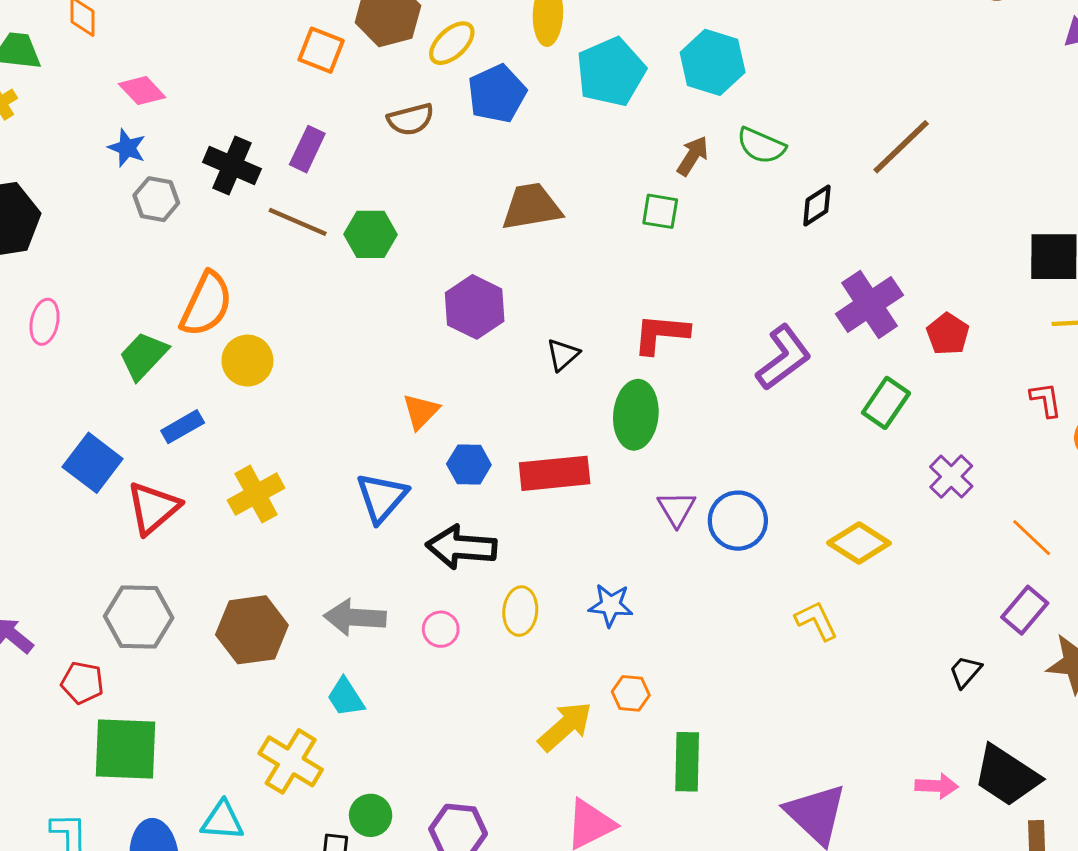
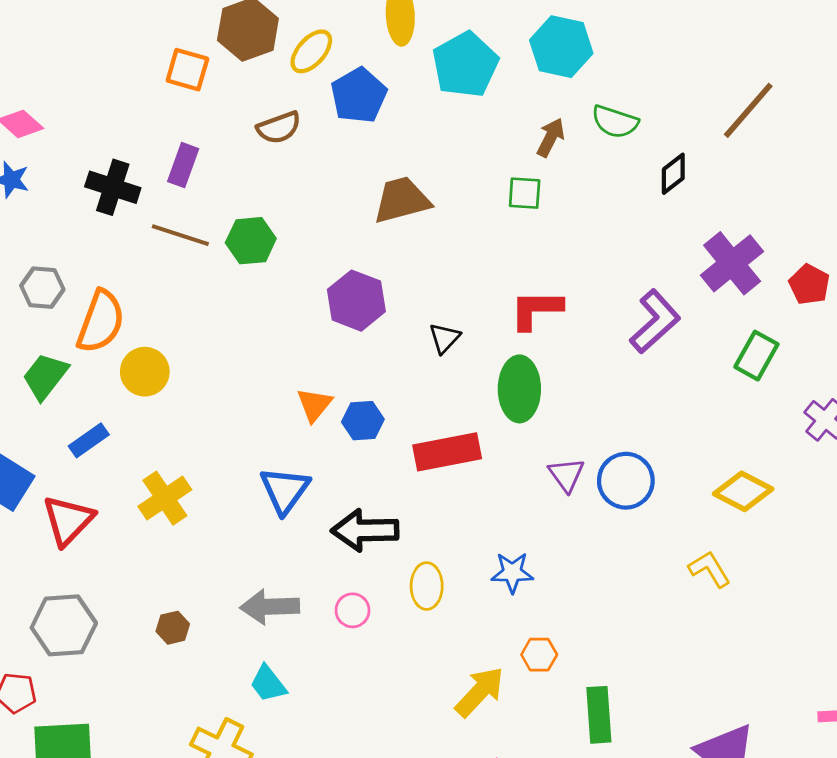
gray hexagon: (156, 199) -> (42, 288), moved
blue hexagon: (469, 464) -> (363, 421), moved
brown hexagon: (252, 630) -> (173, 628), size x0.5

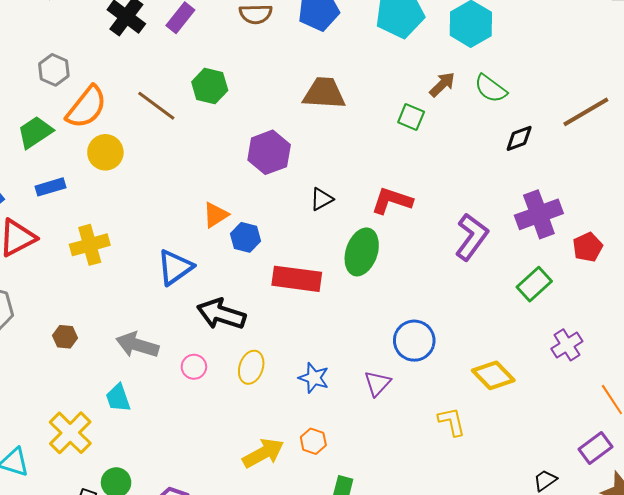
brown line: (180, 235) -> (156, 106), moved
purple L-shape: (655, 321) -> (472, 237), turned -30
purple triangle: (566, 475) -> (377, 383), moved

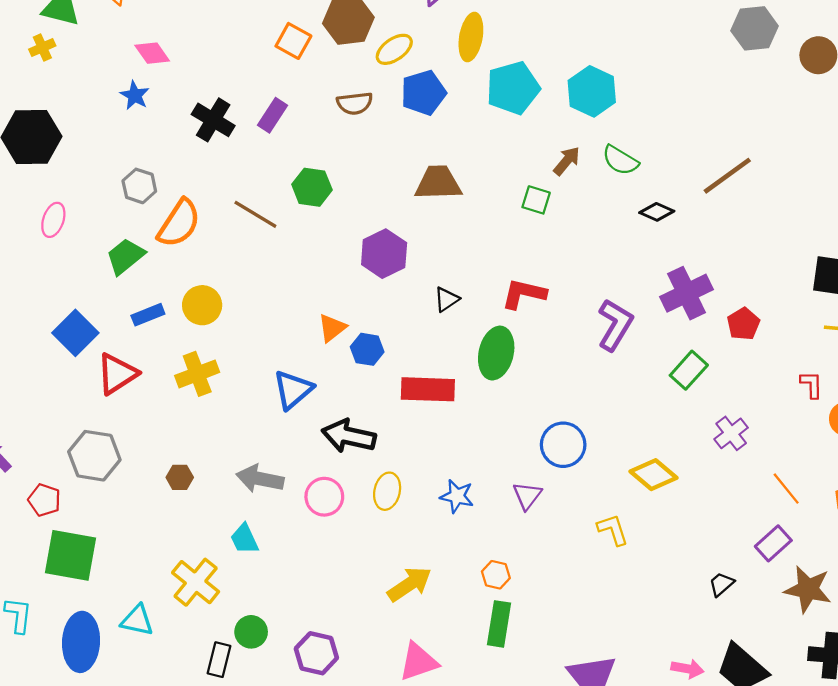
black diamond: (519, 138) -> (657, 212), turned 48
yellow circle: (105, 152) -> (202, 305), moved
pink circle: (194, 367) -> (324, 497), size x1.4
orange hexagon: (313, 441) -> (496, 575), moved

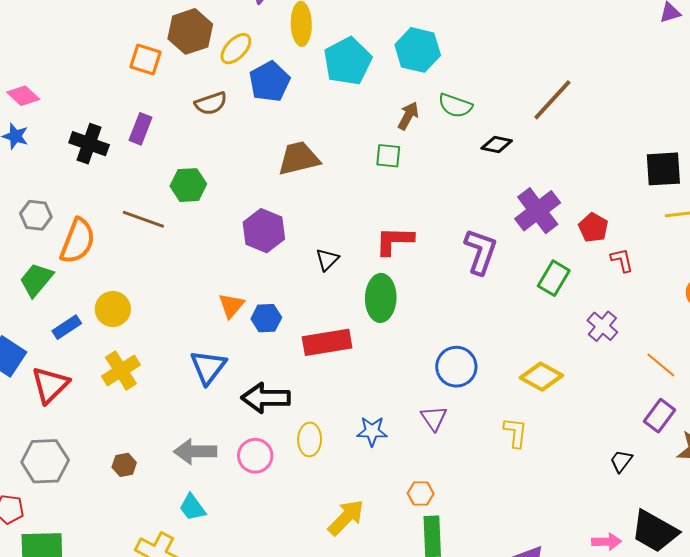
red L-shape: (811, 385) -> (622, 260), moved
yellow L-shape: (613, 530) -> (515, 433), turned 36

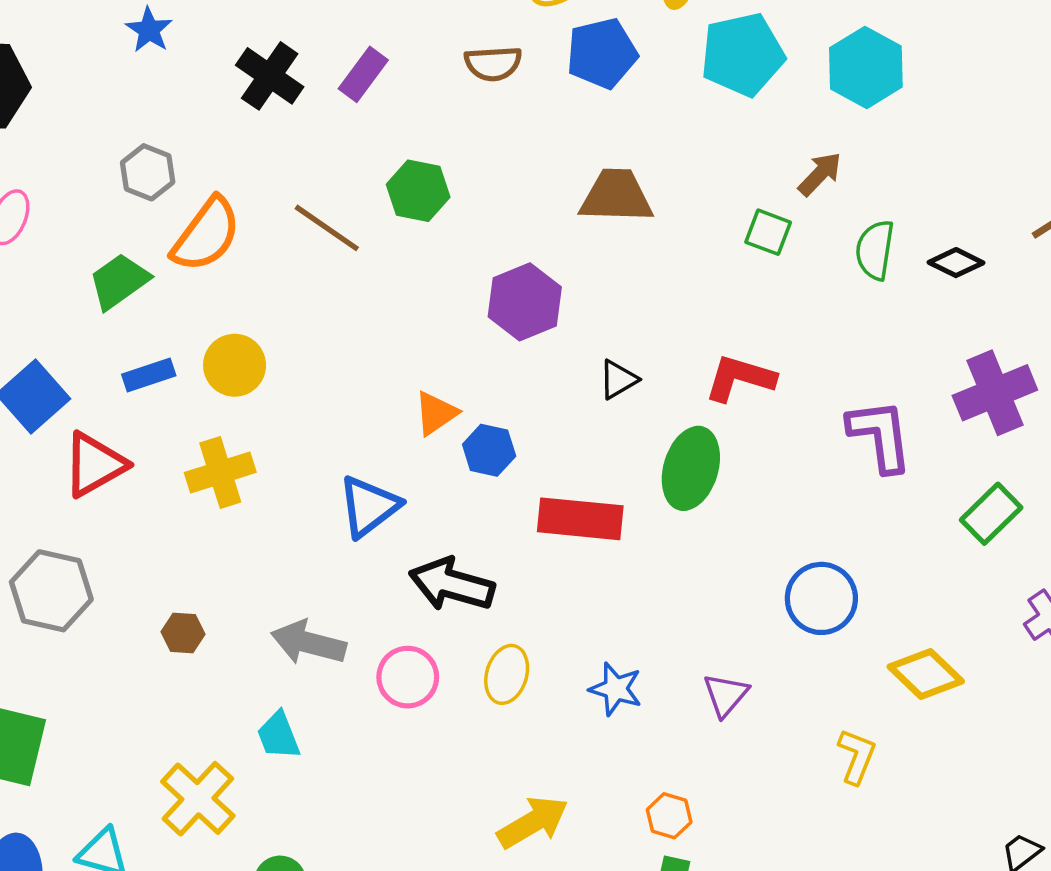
green semicircle: (455, 106) -> (875, 250), moved, turned 64
purple L-shape: (481, 252) -> (880, 436), turned -42
blue circle: (456, 367) -> (821, 598), moved

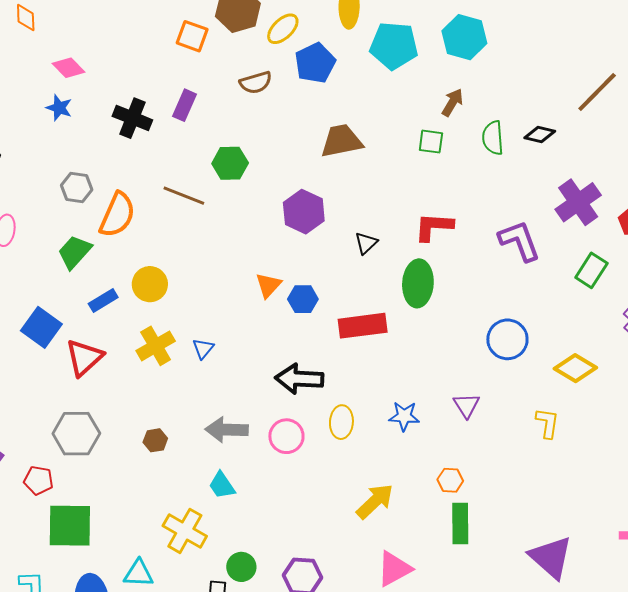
cyan pentagon: (743, 55) -> (394, 46), turned 30
blue triangle: (369, 506) -> (203, 349), moved, size x0.6

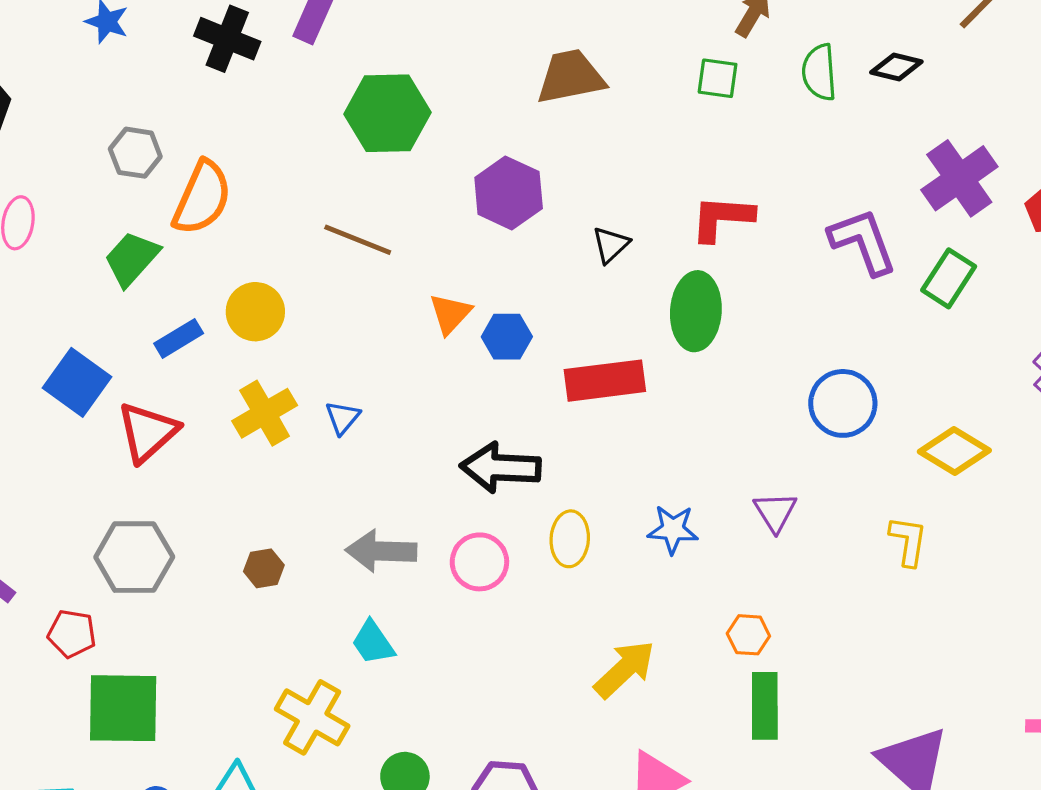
green hexagon: (230, 163) -> (387, 113), size x1.4
brown line: (184, 196) -> (358, 240), moved
green rectangle: (591, 270) -> (949, 278), moved

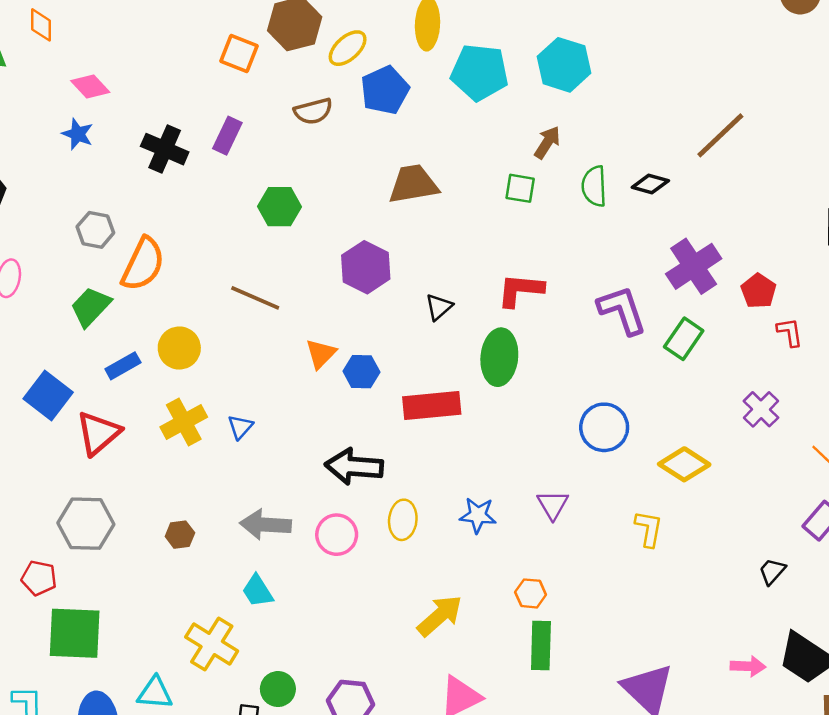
green hexagon: (387, 113) -> (280, 207), size x0.7

